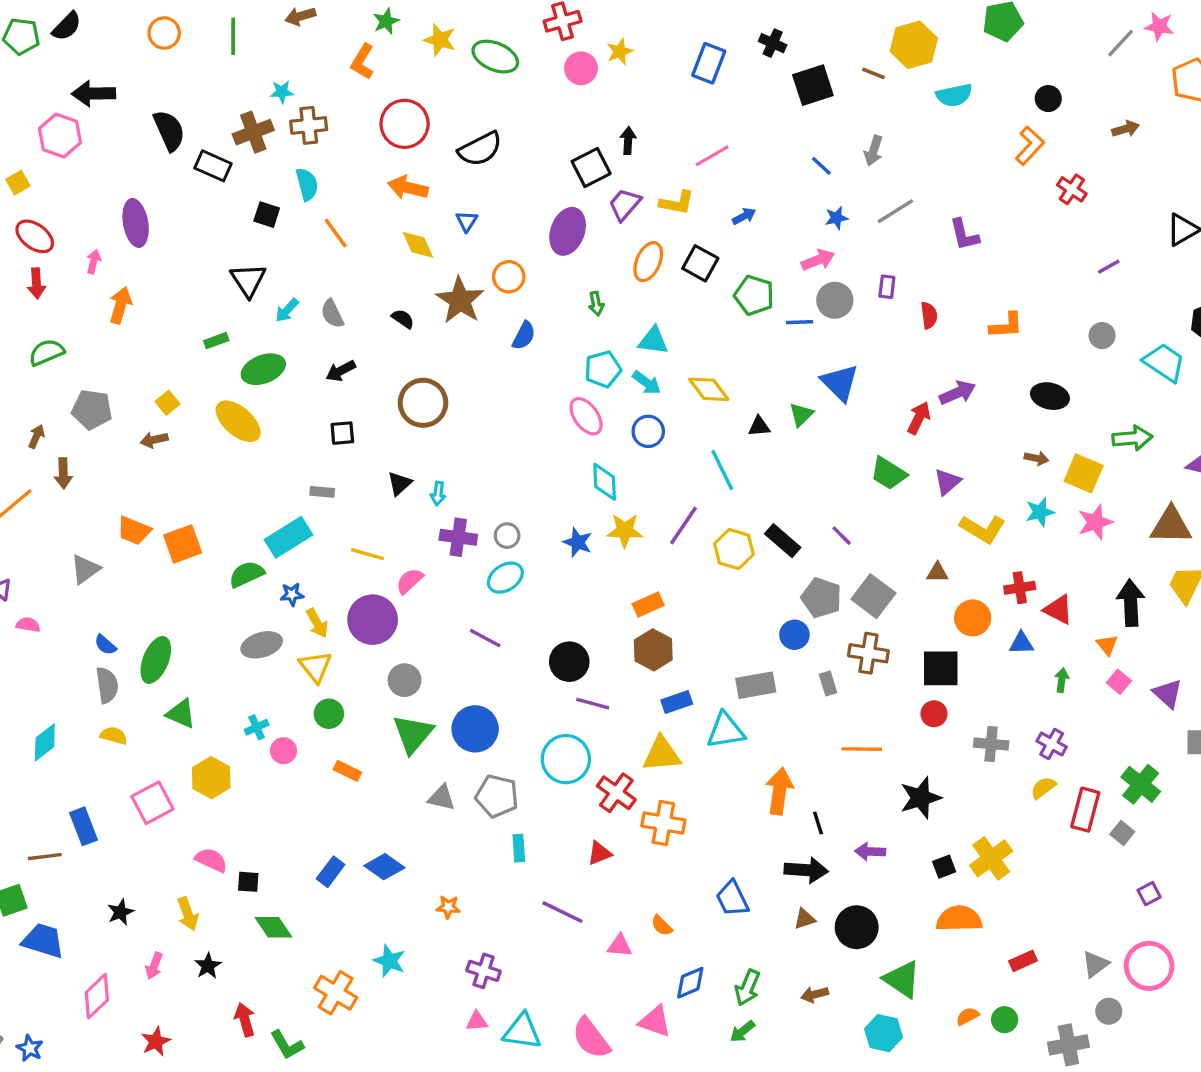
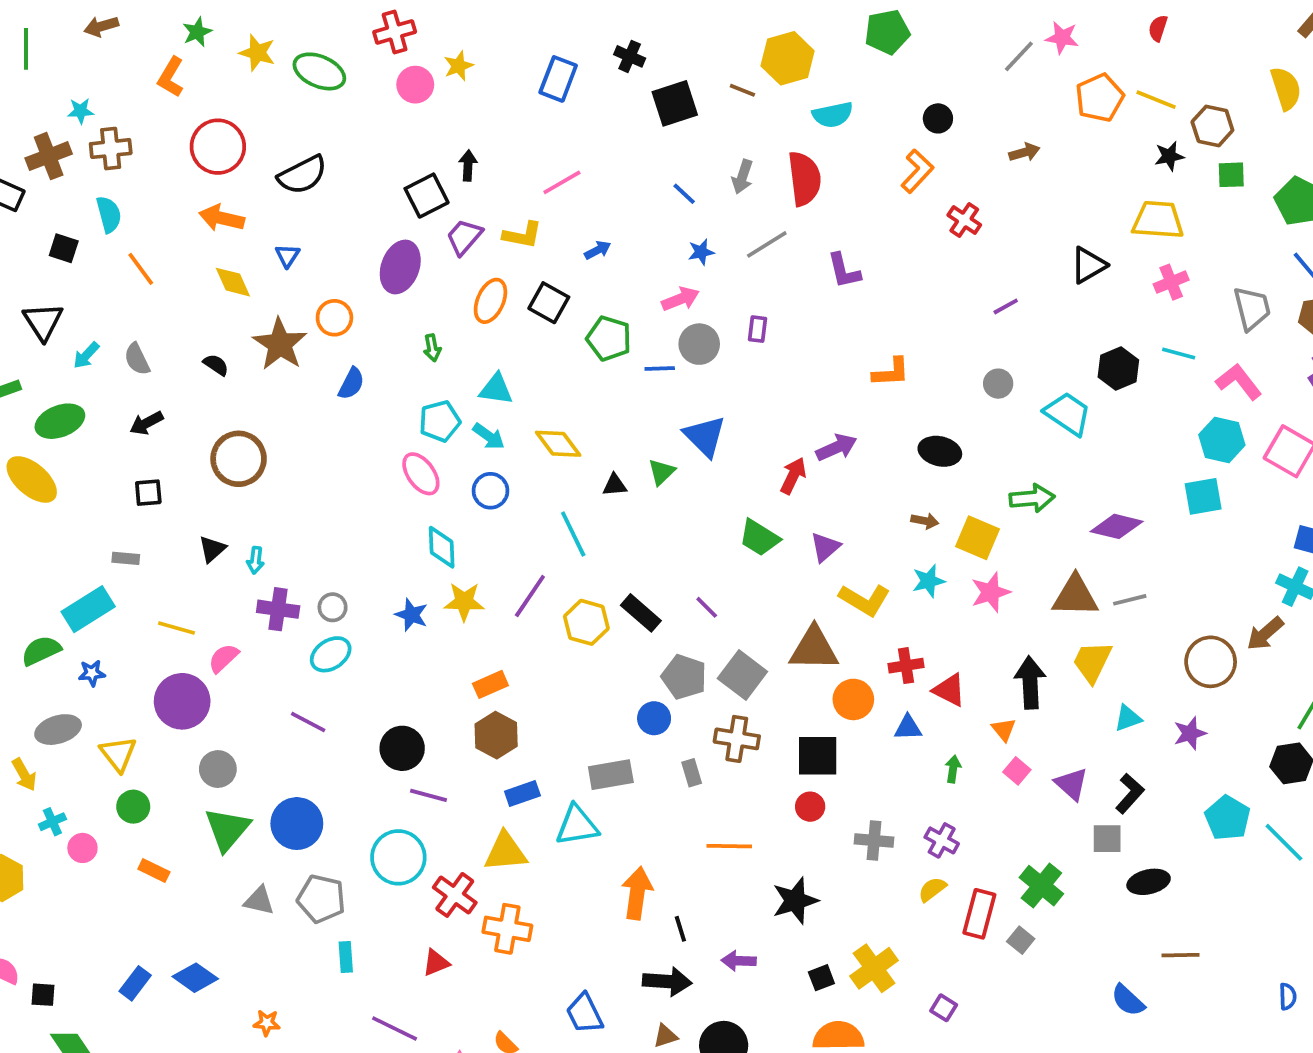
red semicircle: (929, 315) -> (804, 179), moved, size x1.8
brown triangle: (937, 573) -> (814, 649), size x2.0
yellow arrow: (317, 623) -> (24, 775), moved
purple square: (1149, 894) -> (944, 1008), moved, turned -30

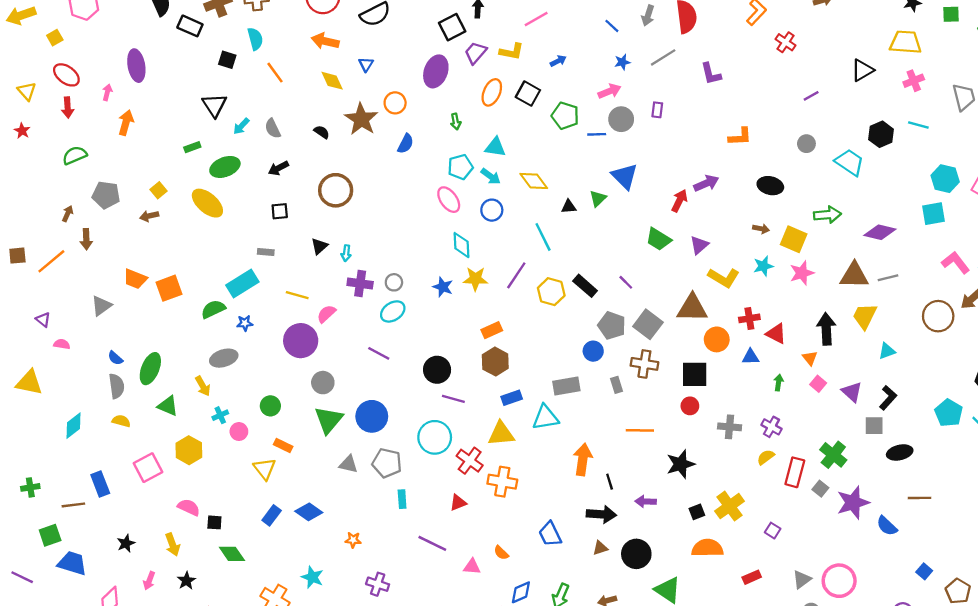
pink L-shape: (1239, 382) -> (956, 263), moved
purple star: (1190, 733) -> (853, 503), moved, size x1.6
yellow triangle: (118, 754) -> (265, 469), moved

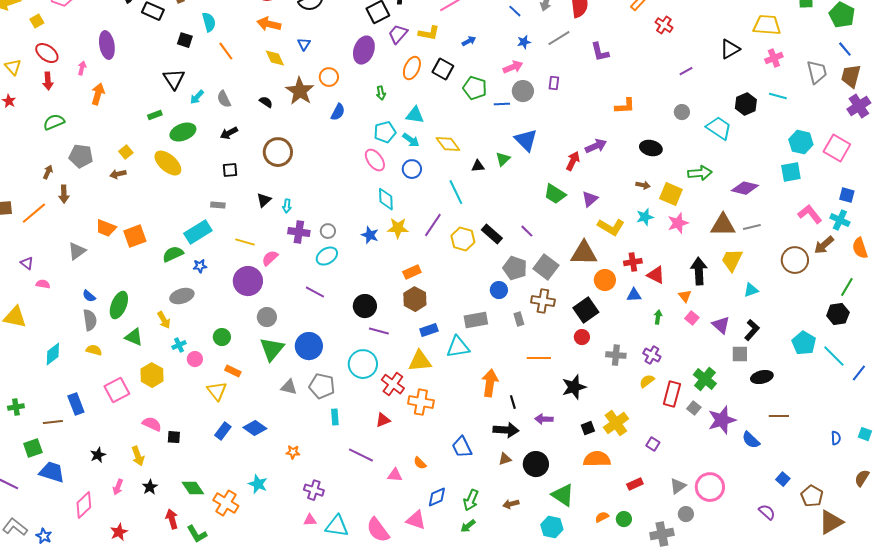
black square: (695, 374) -> (586, 310), turned -35
green diamond: (232, 554) -> (193, 488), moved

